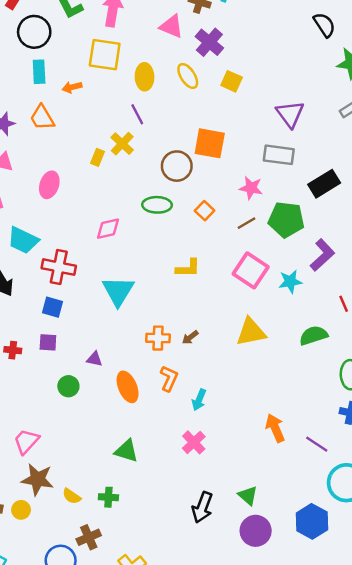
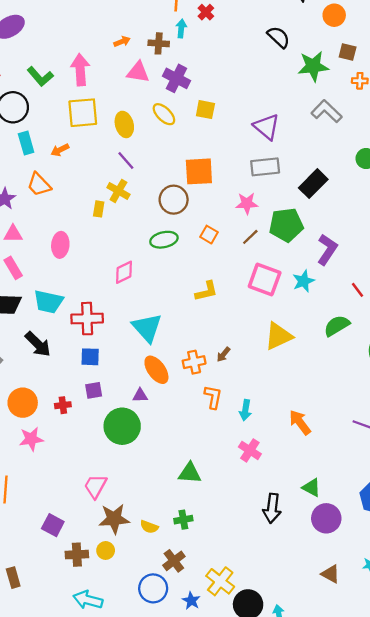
green circle: (68, 386) -> (122, 426), size x1.8
orange ellipse: (128, 387) -> (156, 370), moved
orange arrow: (275, 428) -> (300, 422), moved

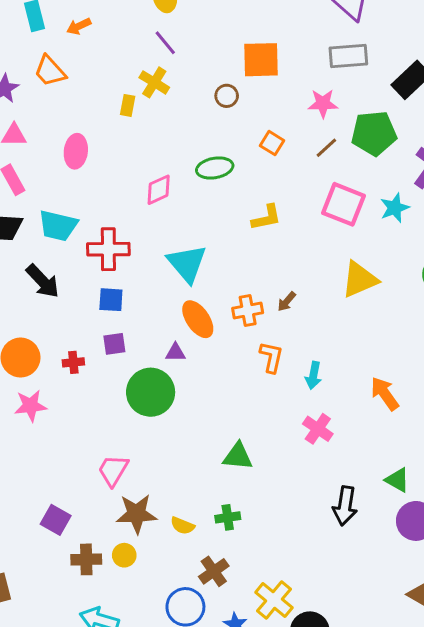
brown circle: (174, 200) -> (227, 96), size x0.6
green ellipse: (164, 240) -> (215, 168), moved

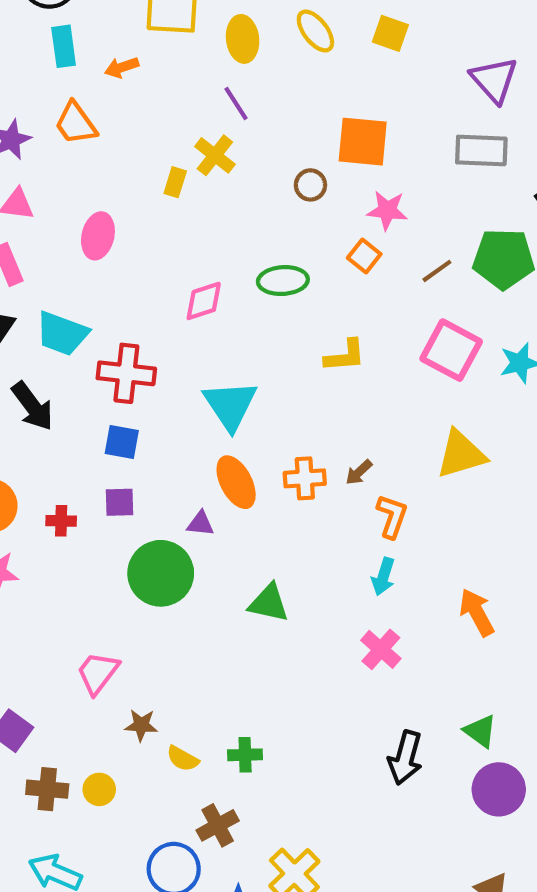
pink star: (323, 104) -> (387, 210), moved
orange L-shape: (271, 357) -> (392, 516), moved
green triangle: (238, 456) -> (269, 603), moved
brown star: (137, 514) -> (141, 725), moved, size x0.6

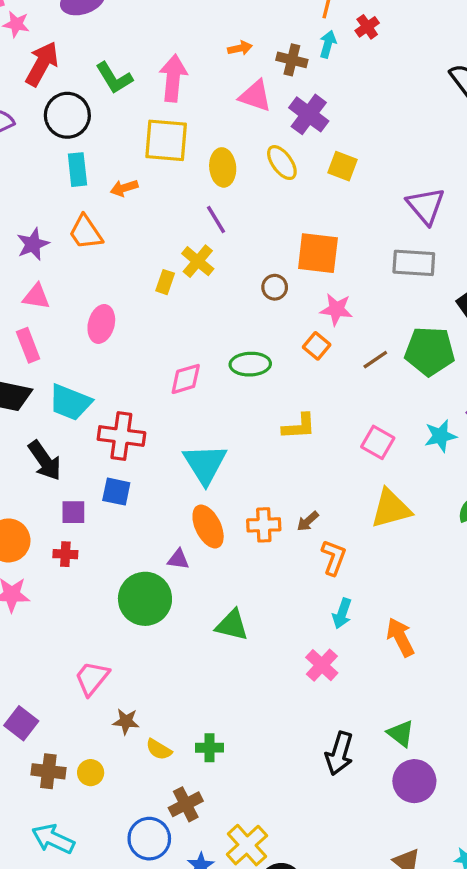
pink square: (451, 350) -> (378, 442), moved, size x0.7
purple square: (119, 502) -> (73, 512), moved
cyan arrow: (383, 577) -> (342, 613), moved

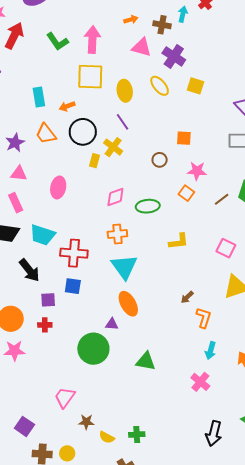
black circle: (67, 115) -> (83, 132), moved
orange square: (318, 253) -> (184, 138), size x0.6
pink diamond: (186, 379) -> (115, 197), moved
orange cross: (264, 525) -> (117, 234), moved

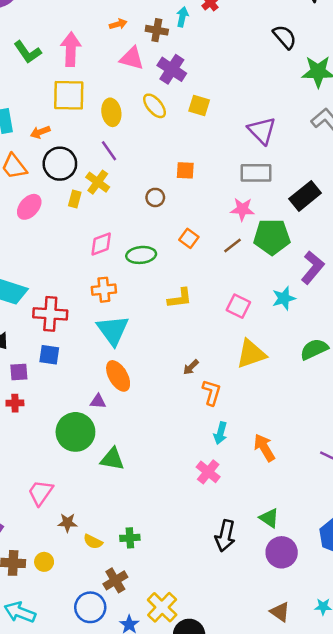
pink star: (197, 171) -> (242, 209), moved
pink ellipse: (58, 188) -> (29, 207), moved, turned 30
green triangle: (146, 361) -> (112, 459), moved

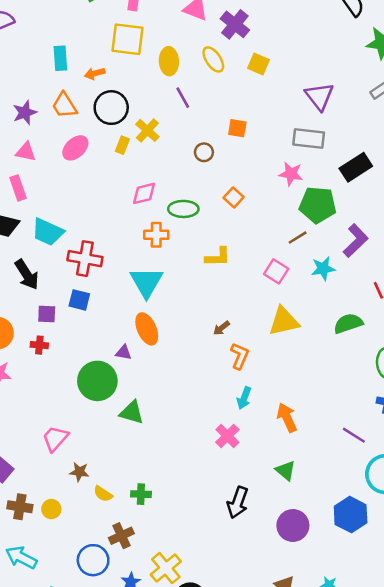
purple line: (109, 151) -> (183, 98), moved
brown line: (232, 246) -> (298, 238), moved
orange cross: (104, 290) -> (156, 235), moved
green triangle: (269, 518) -> (286, 471), moved

